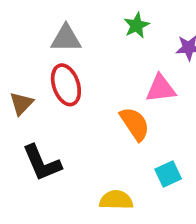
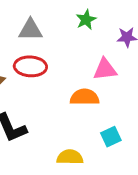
red ellipse: (66, 85) -> (30, 66), turned -68
orange semicircle: (135, 124) -> (85, 97), turned -56

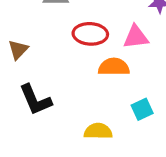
red ellipse: (30, 66) -> (90, 34), moved

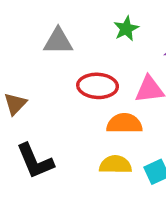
yellow semicircle: (98, 131) -> (115, 165), moved

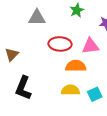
black L-shape: (35, 161) -> (23, 88), turned 45

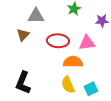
brown triangle: (12, 54) -> (23, 35), moved
yellow semicircle: (70, 90) -> (68, 85), turned -114

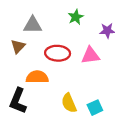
orange semicircle: (73, 62) -> (37, 77), moved

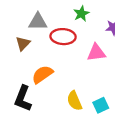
red ellipse: (58, 53) -> (63, 37), moved
orange semicircle: (37, 77) -> (42, 74), turned -35

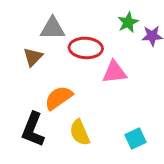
green star: (81, 14) -> (128, 22), moved
pink triangle: (96, 53) -> (114, 72), moved
yellow semicircle: (74, 101) -> (80, 132), moved

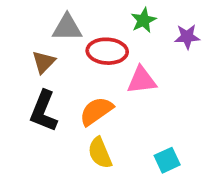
green star: (128, 22) -> (144, 20), moved
orange semicircle: (59, 98) -> (96, 111), moved
black L-shape: (33, 129) -> (44, 111), moved

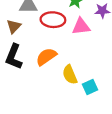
pink triangle: (142, 80) -> (81, 26), moved
yellow semicircle: (100, 153) -> (70, 75), moved

